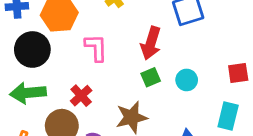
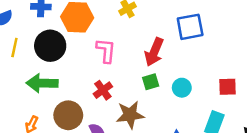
red cross: (81, 96) -> (103, 90), moved

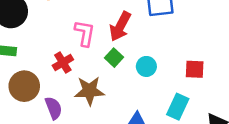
pink L-shape: (106, 51) -> (85, 33), moved
green square: (151, 82) -> (114, 58), turned -35

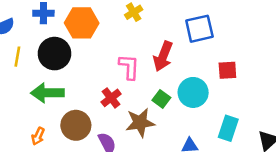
green square: (114, 58) -> (161, 99), moved
cyan circle: (146, 66) -> (193, 92), size x1.5
red square: (195, 69) -> (227, 70), moved

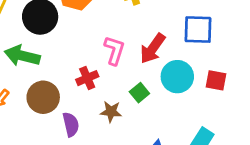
cyan circle: (193, 92) -> (177, 77), moved
brown star: (140, 123) -> (111, 112), size x0.7

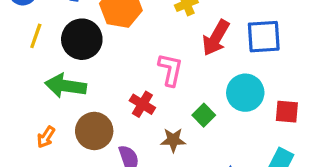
red arrow: (153, 49) -> (216, 38), moved
red cross: (87, 78) -> (142, 104), turned -30
red square: (216, 80) -> (287, 112), moved

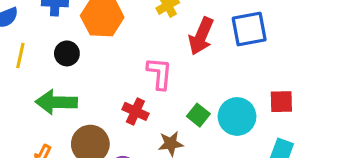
black circle: (82, 39) -> (67, 53), size x0.6
cyan circle: (245, 93) -> (237, 116), moved

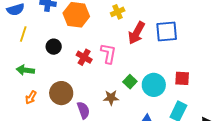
black circle: (67, 53) -> (54, 47), moved
green arrow: (56, 102) -> (25, 70), moved, size x0.7
red cross: (135, 111) -> (84, 57), moved

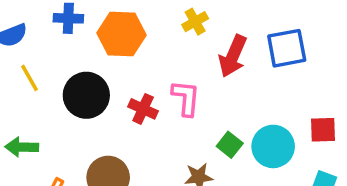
yellow line: (23, 34) -> (29, 78), turned -42
black circle: (54, 47) -> (86, 95), size x1.6
green arrow: (25, 70) -> (22, 147), moved

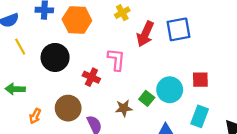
red cross: (143, 109) -> (91, 77), moved
green square: (230, 145) -> (147, 98), moved

